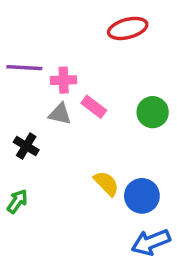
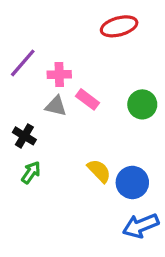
purple line: (24, 68) -> (23, 63), turned -52
green arrow: (17, 201) -> (31, 173), moved

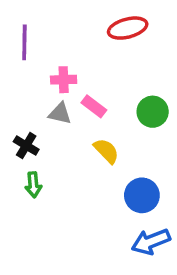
purple line: (23, 63) -> (24, 42), moved, turned -40
yellow semicircle: (99, 171) -> (106, 151), moved
green arrow: (31, 173) -> (33, 185), turned 140

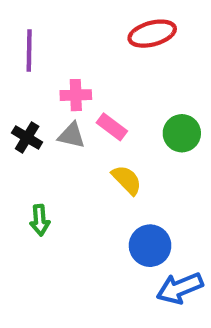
black cross: (26, 146) -> (27, 137), moved
blue circle: (142, 195) -> (150, 246), moved

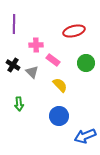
red ellipse: (152, 34) -> (74, 31), moved
gray triangle: (72, 135) -> (32, 72), moved, turned 32
blue circle: (150, 246) -> (59, 116), moved

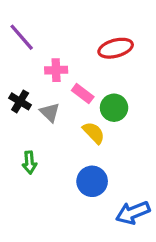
purple line: (14, 24) -> (22, 37), turned -42
green circle: (86, 63) -> (114, 108), moved

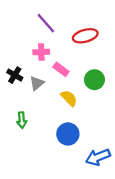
purple line: (22, 37) -> (46, 23), moved
green circle: (114, 108) -> (94, 80), moved
gray triangle: (50, 112) -> (37, 83), turned 35

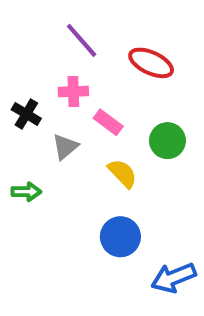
red ellipse: (85, 36) -> (151, 63), turned 40
black cross: (15, 75) -> (26, 114), moved
green arrow: (22, 120) -> (26, 192), moved, turned -84

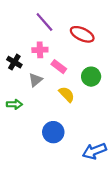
blue circle: (120, 237) -> (53, 132), moved

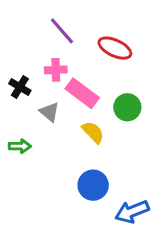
pink rectangle: (59, 67) -> (82, 93), size x1.5
gray triangle: (35, 80) -> (49, 112), turned -40
blue circle: (53, 132) -> (93, 185), moved

